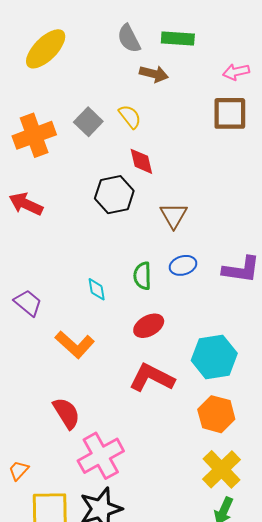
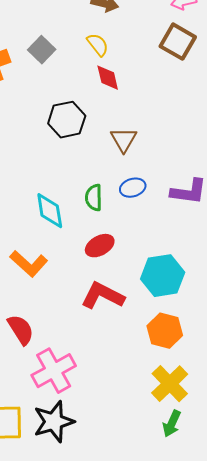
brown square: (230, 113) -> (178, 42), turned 30
yellow semicircle: (130, 117) -> (98, 45), moved
red diamond: (141, 161) -> (108, 78), moved
cyan diamond: (97, 289) -> (50, 211), size x1.6

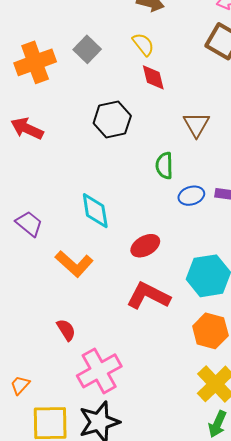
brown triangle: (124, 140) -> (196, 124), moved
blue ellipse: (133, 188) -> (191, 196), moved
green semicircle: (94, 198) -> (164, 166), moved
red semicircle: (21, 330) -> (66, 330), size x0.7

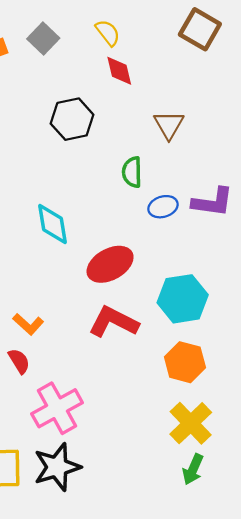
red ellipse: (145, 246) -> (110, 264), size x1.4
orange L-shape: (74, 264) -> (28, 324), moved, size x0.7

